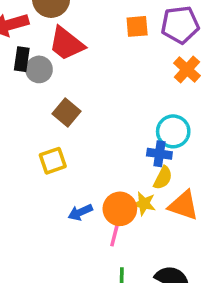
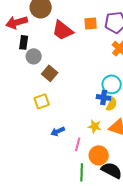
red trapezoid: (67, 44) -> (63, 30), moved
gray circle: (39, 69) -> (34, 56), moved
yellow semicircle: (163, 178) -> (112, 104), moved
orange circle: (120, 209) -> (99, 155), moved

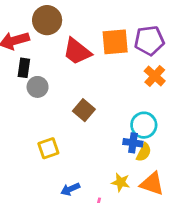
orange square: (91, 23) -> (115, 42), size x1.5
brown square: (50, 73) -> (84, 110), moved

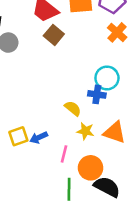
brown square: (84, 110) -> (54, 35), moved
yellow square: (48, 148) -> (18, 136), moved
yellow semicircle: (144, 152) -> (73, 108), moved, turned -78

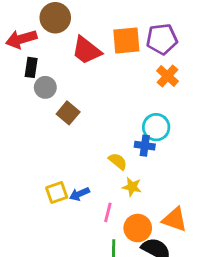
brown square: (54, 35) -> (68, 113), moved
orange triangle: (115, 132) -> (175, 220), moved

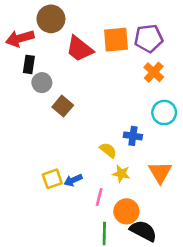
cyan circle: (156, 127) -> (164, 113), moved
orange triangle: (175, 220) -> (160, 172), moved, turned 40

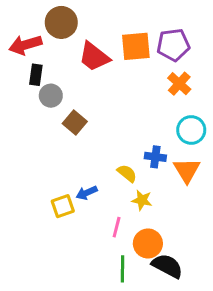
orange triangle: (160, 172) -> (187, 170), moved
blue arrow: (73, 180) -> (87, 193), moved

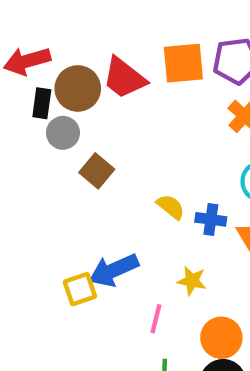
brown circle: (61, 22) -> (78, 88), moved
yellow semicircle: (127, 173) -> (171, 207), moved
blue arrow: (87, 193) -> (114, 270), size x1.6
orange circle: (148, 243) -> (221, 338), moved

